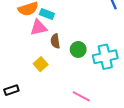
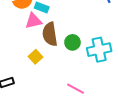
brown semicircle: (55, 41) -> (50, 34), size x1.6

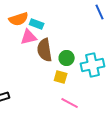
yellow square: (36, 57) -> (61, 77), moved, turned -32

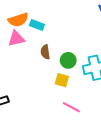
pink triangle: (29, 37) -> (16, 39), moved
brown semicircle: (45, 50) -> (45, 52), size x0.6

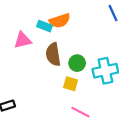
orange semicircle: (18, 20) -> (60, 21), moved
brown semicircle: (45, 52) -> (53, 54), size x1.5

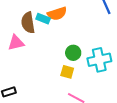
pink triangle: (23, 40) -> (16, 43), moved
brown semicircle: (53, 54) -> (28, 23), moved

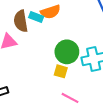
green circle: (73, 53) -> (67, 52), size x1.5

